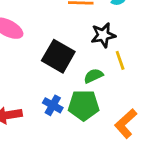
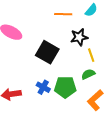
green semicircle: (93, 76) -> (88, 74), moved

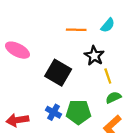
black star: (79, 37) -> (94, 56), turned -30
green semicircle: (88, 74) -> (113, 97), moved

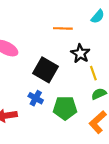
cyan semicircle: (108, 25) -> (98, 17), moved
blue cross: (54, 112) -> (36, 98), moved

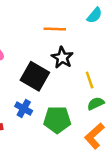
black star: (80, 54) -> (62, 58), moved

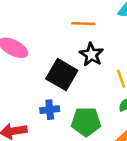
blue cross: (24, 109) -> (50, 110), turned -35

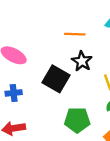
blue cross: (50, 110) -> (14, 93), moved

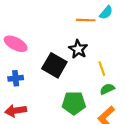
orange line: (75, 34) -> (86, 20), moved

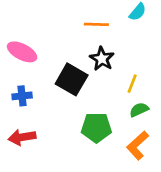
orange line: (86, 20) -> (96, 24), moved
yellow line: (102, 69) -> (132, 84), turned 40

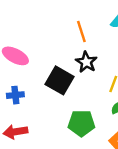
orange line: (96, 24) -> (81, 31), turned 70

